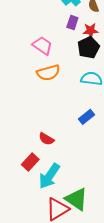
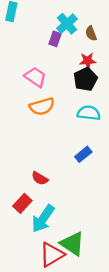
purple rectangle: (72, 22) -> (55, 39), moved

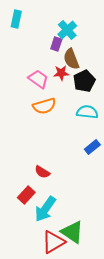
brown semicircle: (91, 33) -> (71, 59), moved, size x1.5
red star: (88, 61) -> (61, 73), moved
blue rectangle: (83, 154) -> (92, 147), moved

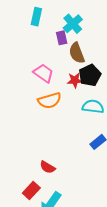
cyan rectangle: (16, 19) -> (36, 17), moved
purple rectangle: (56, 44) -> (62, 38), turned -32
red star: (61, 73) -> (75, 80), moved

